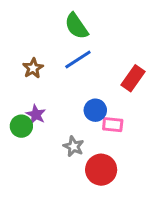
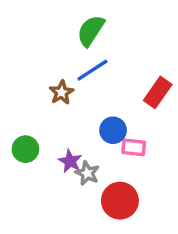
green semicircle: (76, 26) -> (91, 31), turned 68
brown star: (33, 68) -> (62, 92), moved
purple star: (36, 115) -> (70, 161), moved

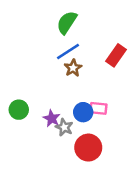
brown star: (62, 92) -> (73, 68), moved
red rectangle: (158, 92) -> (116, 55), moved
blue circle: (113, 130) -> (83, 112), moved

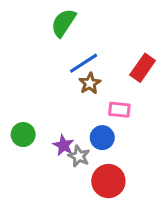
green semicircle: (67, 22) -> (63, 23), moved
pink rectangle: (98, 108) -> (119, 110), moved

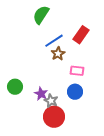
red rectangle: (143, 68) -> (81, 35), moved
blue circle: (102, 138) -> (75, 92), moved
red circle: (108, 181) -> (54, 117), moved

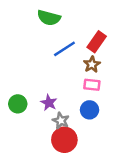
green semicircle: (41, 15) -> (49, 18), turned -108
brown star: (58, 54) -> (92, 64), moved
purple star: (41, 94) -> (49, 103), moved

